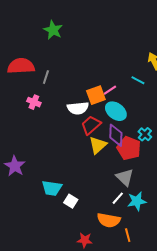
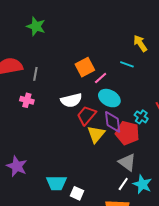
orange square: (96, 95) -> (85, 67), moved
cyan star: (137, 201) -> (142, 184), turned -30

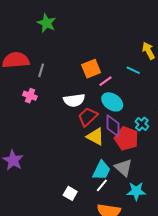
yellow triangle: (96, 134) -> (95, 137), turned -48
cyan trapezoid: (56, 183) -> (101, 170), moved, turned -70
white line: (123, 184) -> (102, 185), moved
cyan star: (142, 184) -> (136, 191), turned -30

